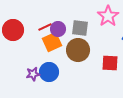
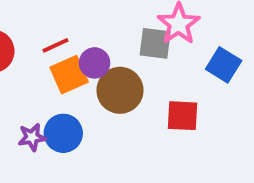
gray square: (80, 28) -> (155, 43), moved
purple circle: (58, 29) -> (95, 63), moved

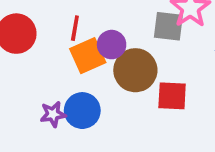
red line: (55, 45) -> (75, 28), turned -55
red square: (183, 116) -> (172, 96), moved

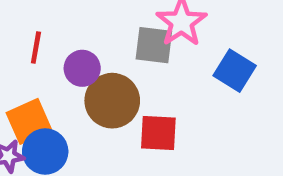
orange square: (88, 56) -> (29, 121), moved

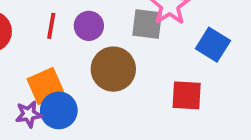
purple circle: (82, 68) -> (89, 26), moved
red square: (158, 133) -> (187, 95), moved

